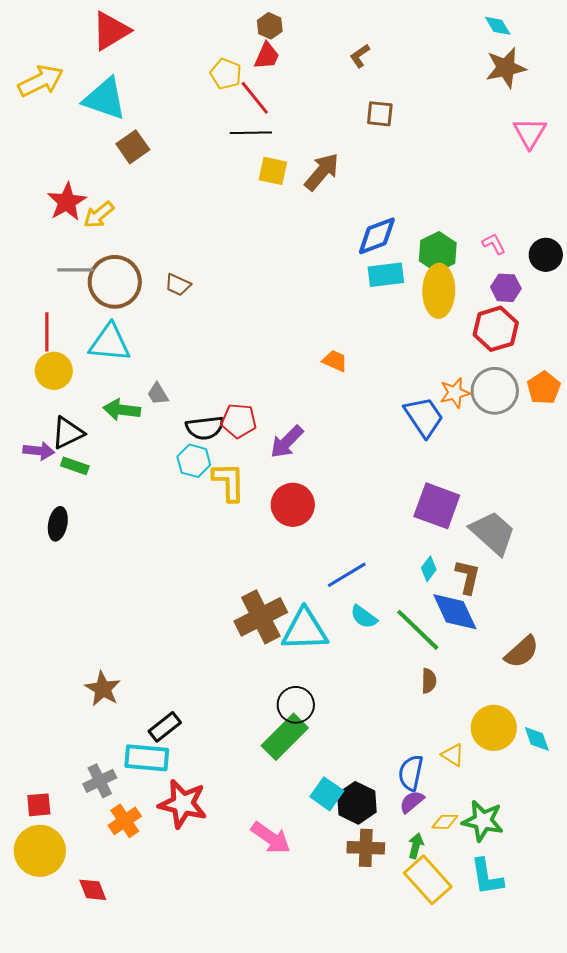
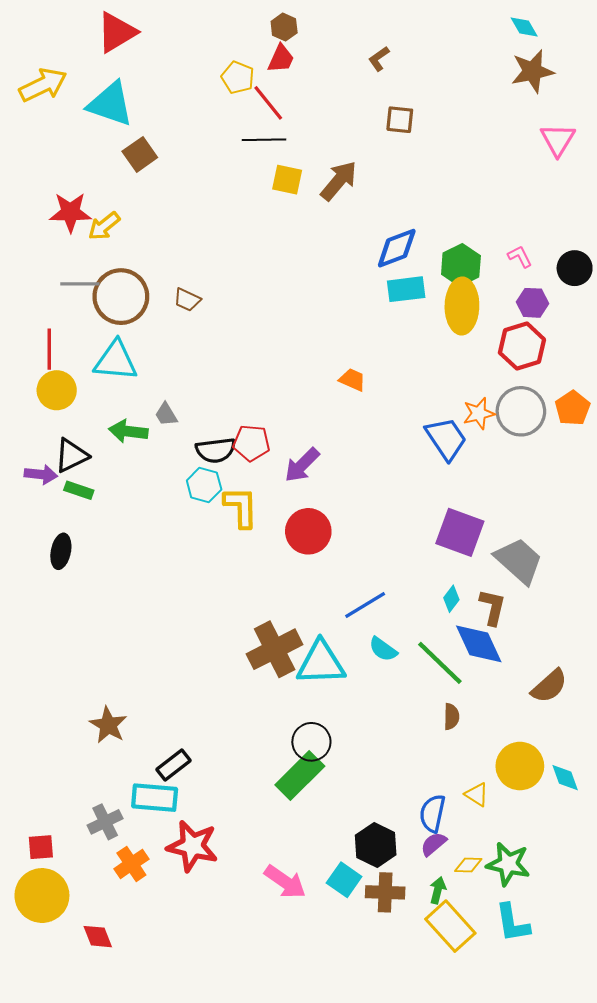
red star: (67, 202) -> (70, 212), turned 30
cyan square: (327, 794) -> (344, 880), moved

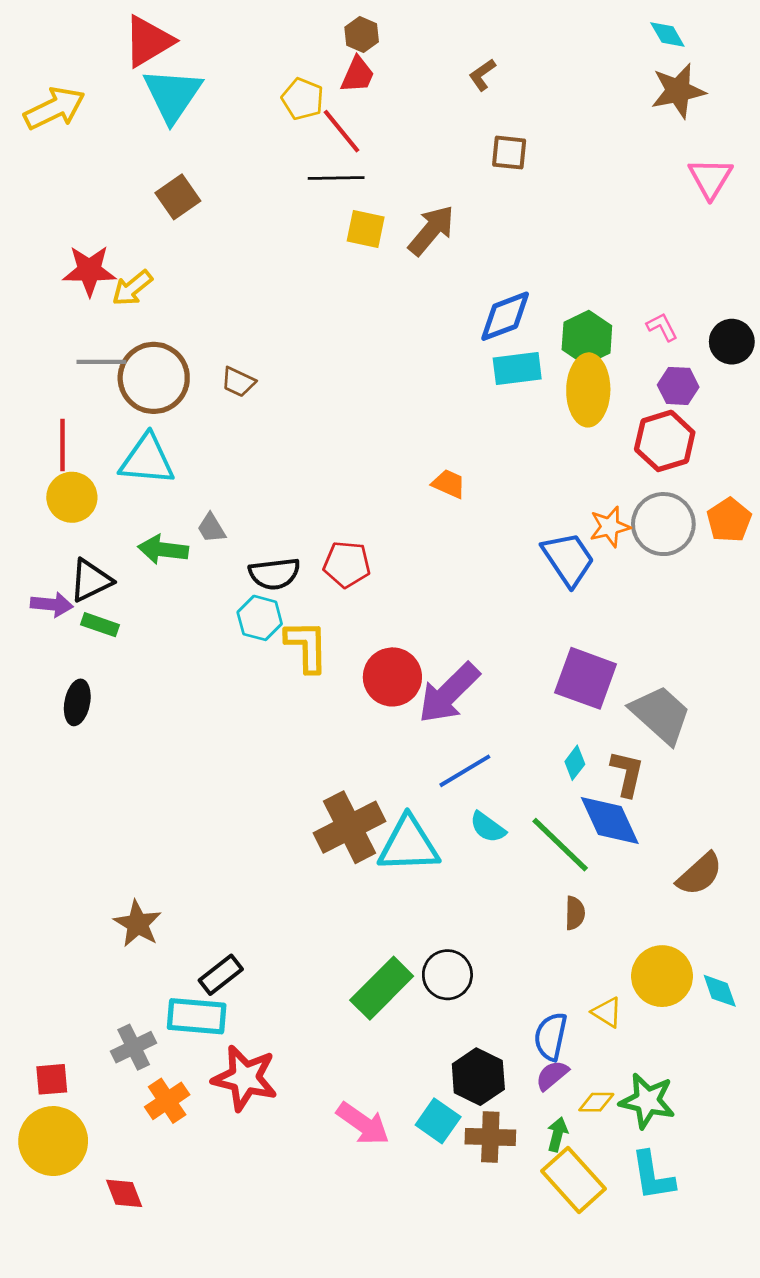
cyan triangle: (110, 104) -> (172, 95), moved, turned 45
red pentagon: (251, 443) -> (347, 564), moved
purple arrow: (302, 465) -> (449, 693), moved, size x1.4
black circle: (311, 742) -> (447, 975), moved

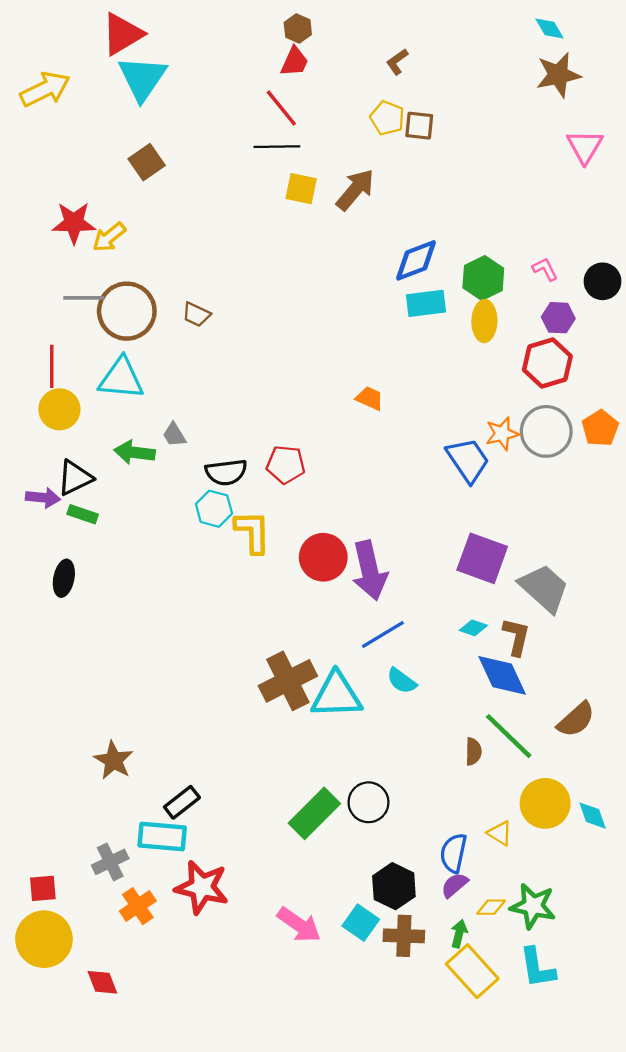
yellow pentagon: (303, 99) -> (387, 118), moved
yellow ellipse: (588, 390) -> (484, 321), size x0.7
purple arrow: (449, 693) -> (370, 570), turned -58
cyan diamond: (575, 763) -> (473, 628), turned 72
green line: (560, 845) -> (509, 736), moved

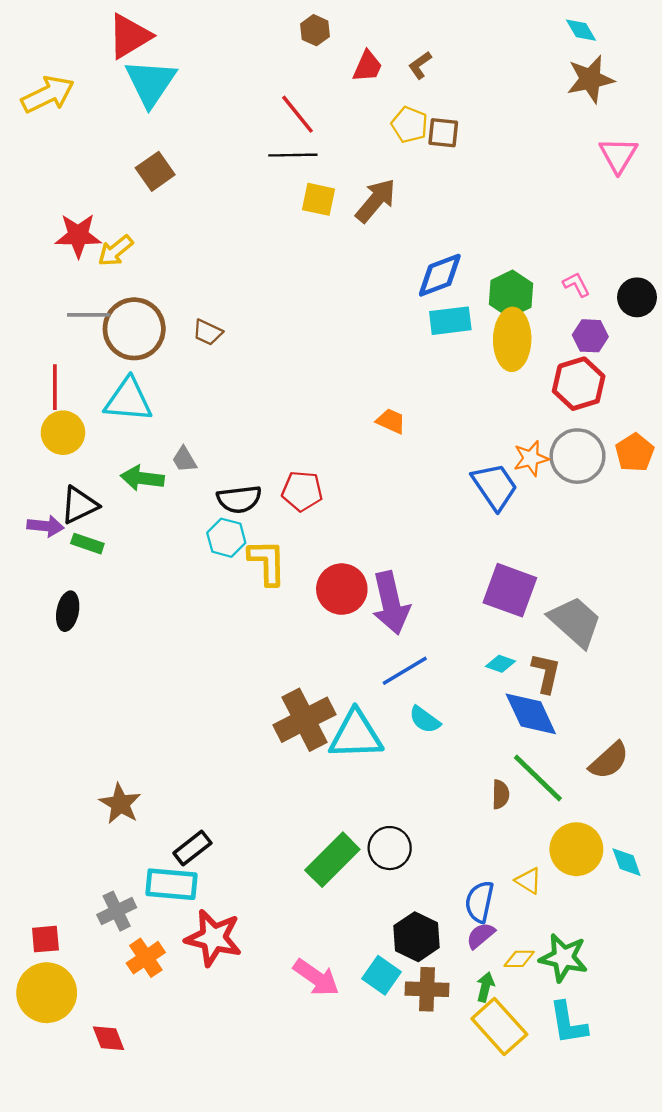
red trapezoid: (295, 62) -> (367, 66), moved
yellow ellipse: (484, 321) -> (512, 339), size x1.4

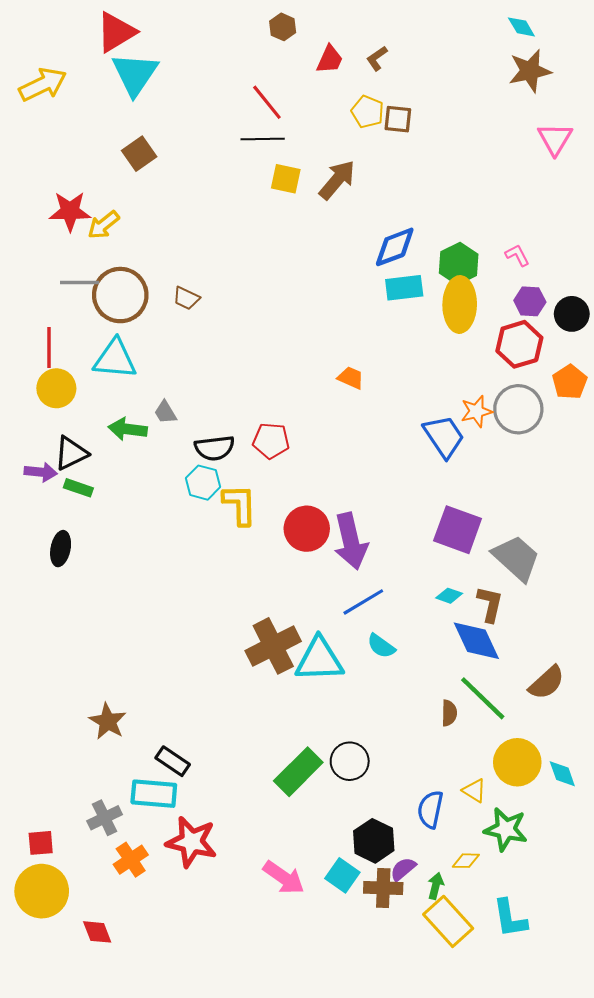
black circle: (637, 297) -> (572, 314), moved
orange pentagon: (635, 453) -> (570, 382), moved
black rectangle: (192, 848) -> (173, 761), turned 72
purple semicircle: (481, 936) -> (403, 869), moved
green star: (563, 958) -> (506, 829), moved

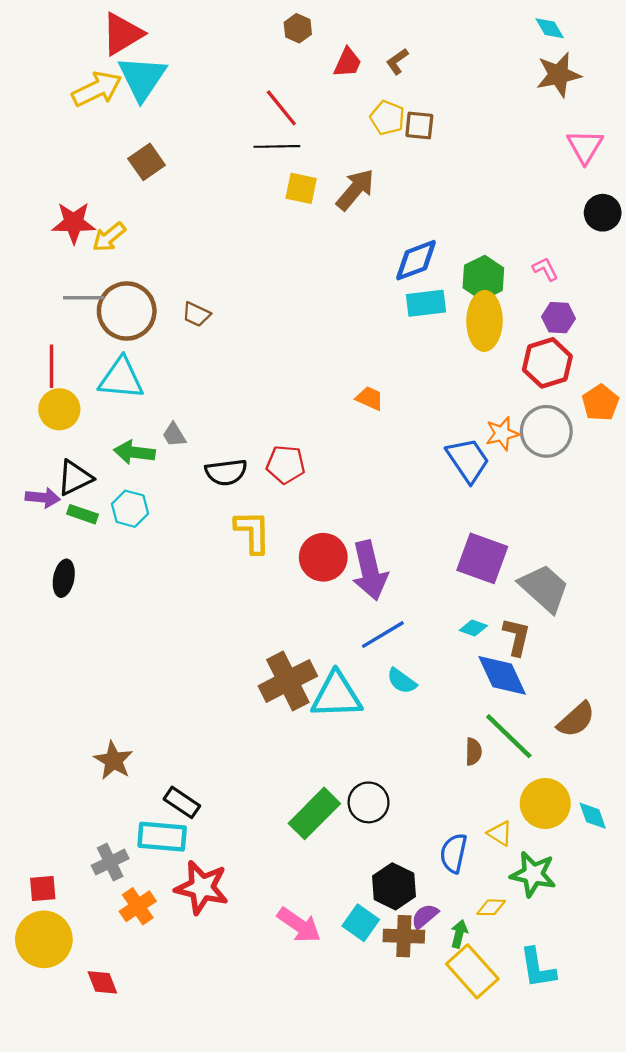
yellow arrow: (43, 85) -> (97, 89), moved
black circle: (572, 314) -> (603, 213), moved
cyan hexagon: (203, 483) -> (130, 509), moved

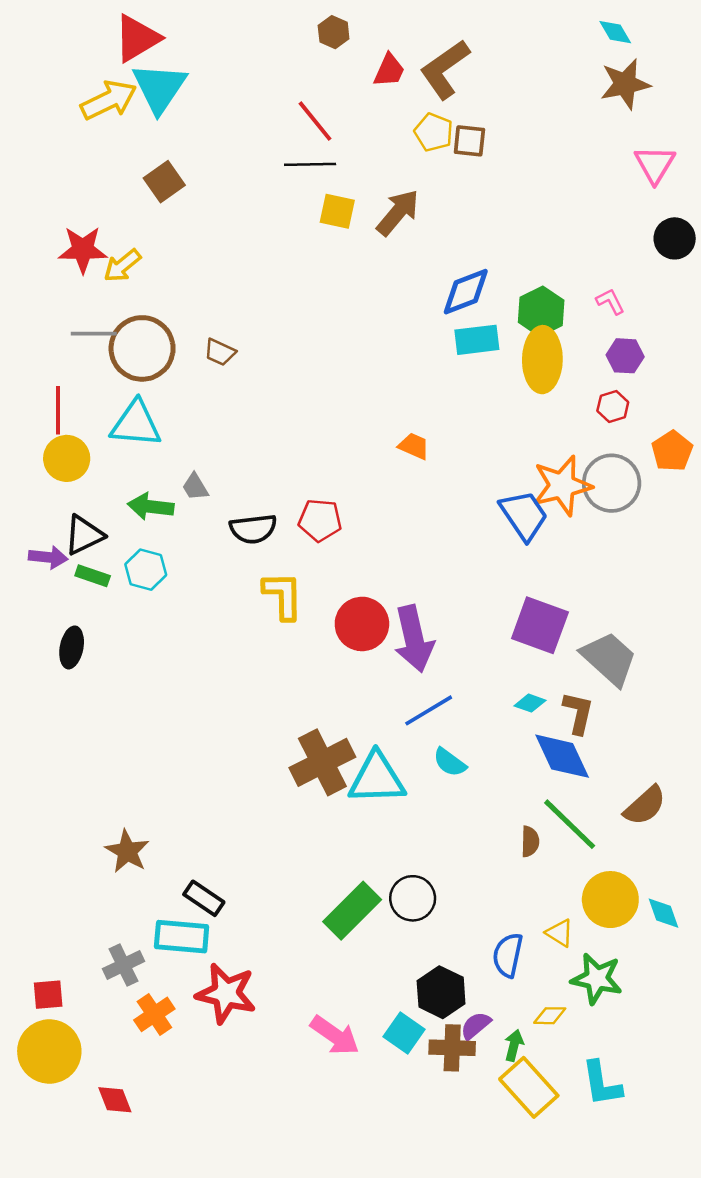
brown L-shape: (397, 61) -> (445, 69), size x2.0
red hexagon: (547, 363) -> (613, 407), size x0.6
orange star: (502, 434) -> (562, 486), size x1.6

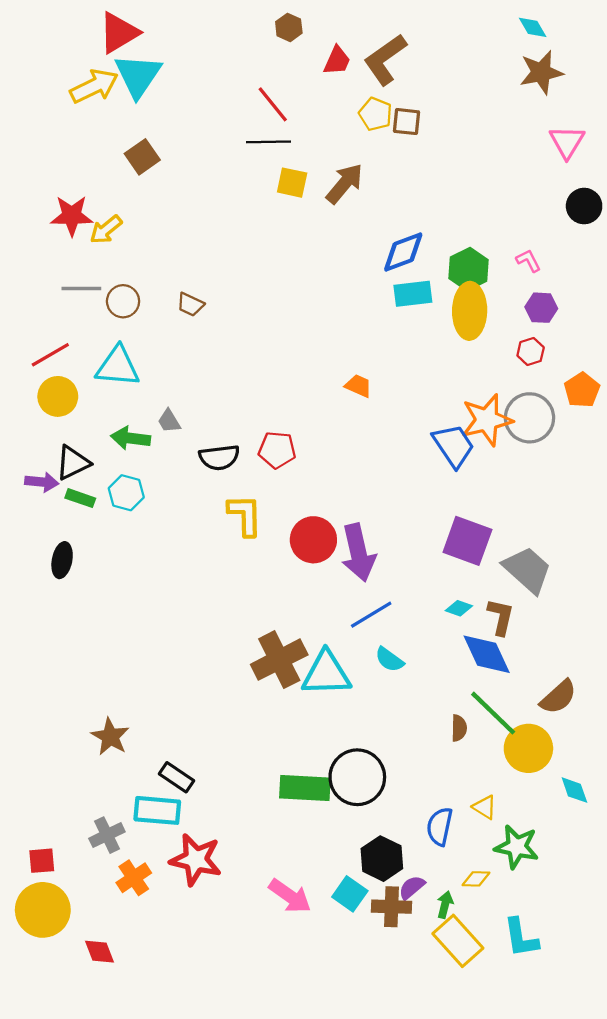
brown circle: (142, 348) -> (123, 301), size x0.6
red line: (58, 410) -> (50, 355), turned 60
black circle: (413, 898) -> (357, 777), size x1.4
yellow circle: (610, 900) -> (528, 748), moved
green rectangle: (352, 911) -> (305, 788), turned 48

